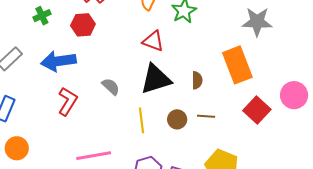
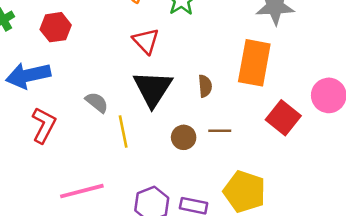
red triangle: (153, 41) -> (146, 41), turned 30
orange rectangle: (237, 65) -> (254, 63), turned 36
black triangle: (156, 79) -> (153, 89), turned -36
yellow line: (141, 120) -> (123, 132), moved

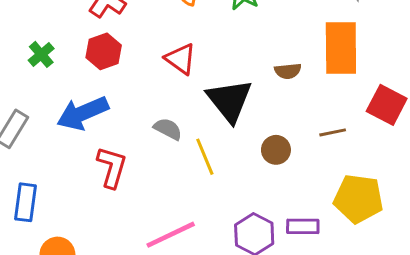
red triangle: (146, 41) -> (181, 59), moved
brown semicircle: (205, 86) -> (288, 71), moved, turned 100
brown line: (220, 131) -> (333, 132), moved

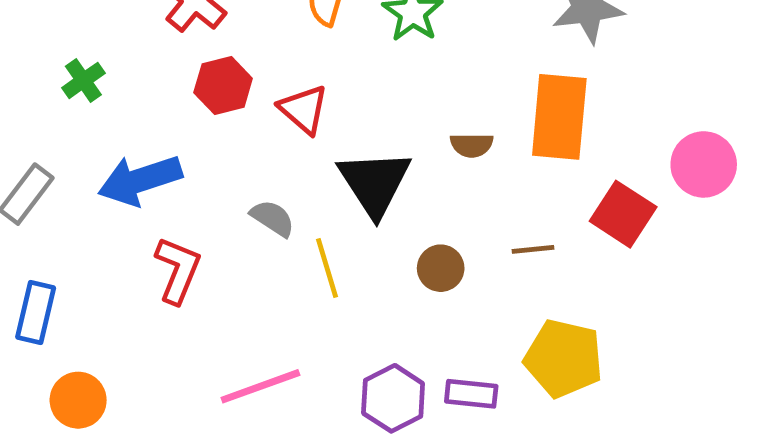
red hexagon: (104, 51) -> (223, 85), moved

